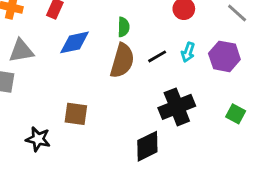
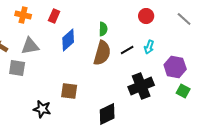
blue diamond: (74, 42) -> (68, 40), turned -30
purple hexagon: (224, 56) -> (175, 67), moved
black diamond: (147, 146) -> (107, 114), moved

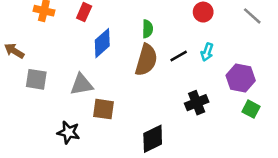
gray triangle: (30, 46) -> (82, 84), moved
black cross: (141, 86) -> (197, 103), size x0.7

